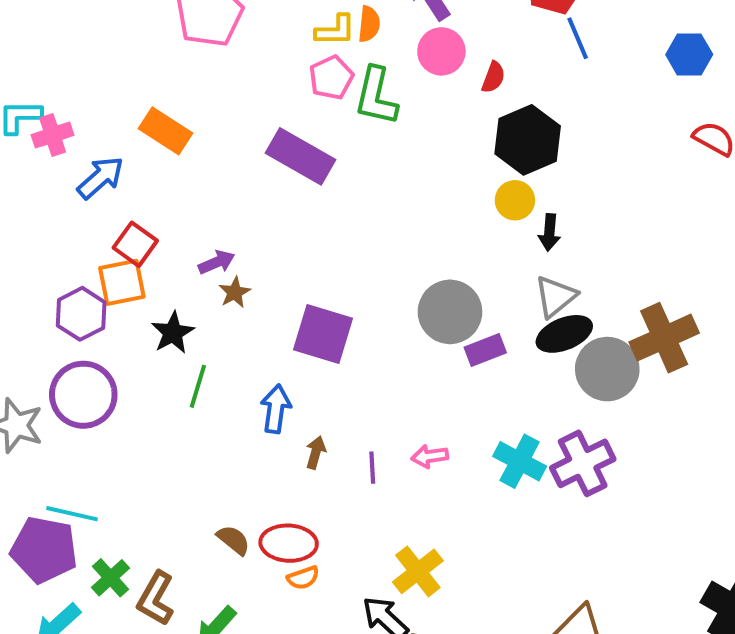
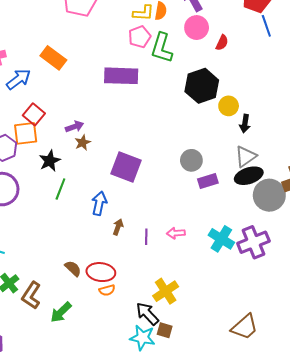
black hexagon: (528, 140) -> (202, 86), moved
purple rectangle: (301, 156) -> (121, 76), turned -32
gray circle: (450, 312) -> (191, 160), size x0.7

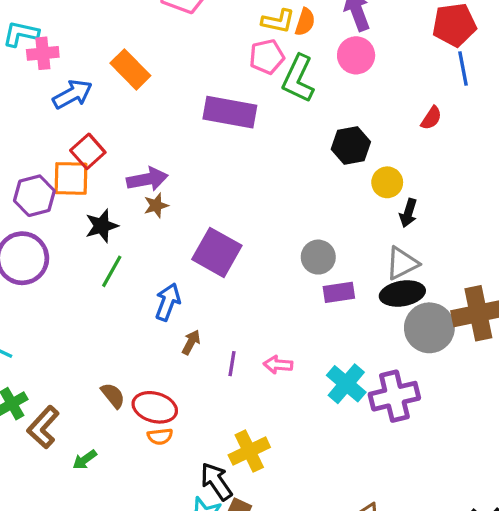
red semicircle: (222, 43) -> (431, 118), moved
black hexagon: (202, 86) -> (351, 146), size x0.7
purple arrow: (75, 127) -> (147, 179), size x1.4
green arrow: (61, 312) -> (85, 460), size x0.7

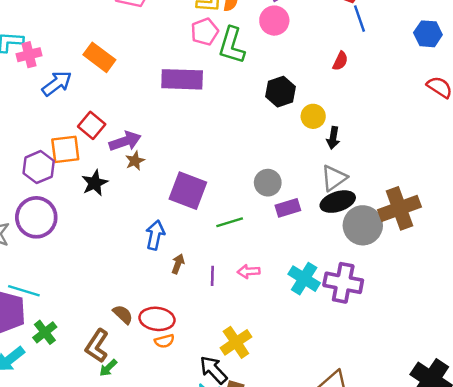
red square: (88, 151) -> (92, 125), moved
green line: (112, 271) -> (230, 222), moved, turned 52
purple cross: (394, 396) -> (343, 283), turned 33
brown L-shape: (43, 427) -> (97, 346), moved

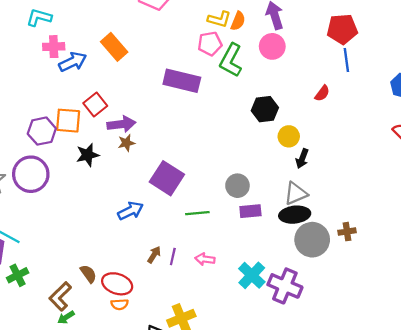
pink cross: (29, 55) -> (54, 47), moved
brown cross: (400, 208) -> (347, 232), size x0.5
blue arrow: (155, 235) -> (131, 211), turned 40
brown arrow: (178, 264) -> (154, 255), moved

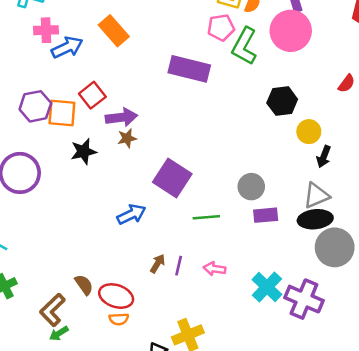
pink circle: (272, 46) -> (291, 31), size x1.4
purple hexagon: (42, 131) -> (35, 106), moved

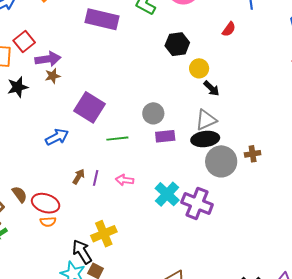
black arrow: (324, 157) -> (211, 88), turned -66

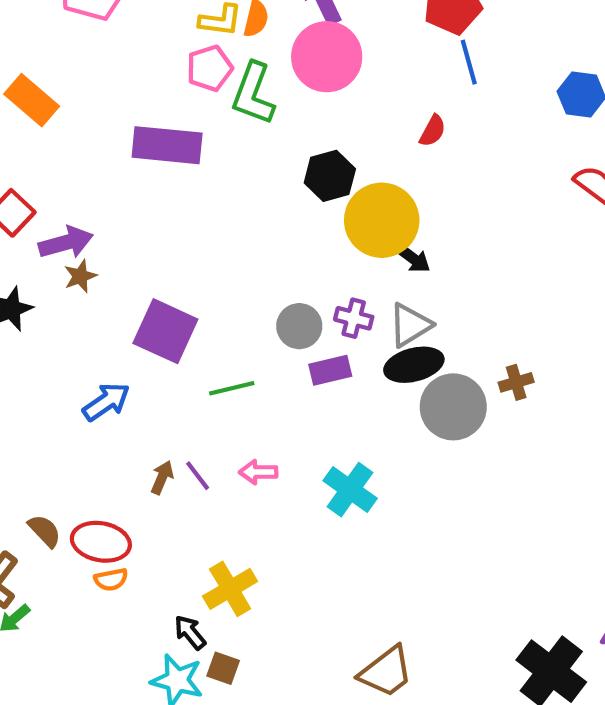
yellow circle: (199, 68) -> (382, 220), size x1.8
purple line: (96, 178) -> (198, 476), turned -42
purple cross: (197, 203) -> (354, 318), moved, size x0.6
black arrow: (82, 252) -> (190, 632), size x0.7

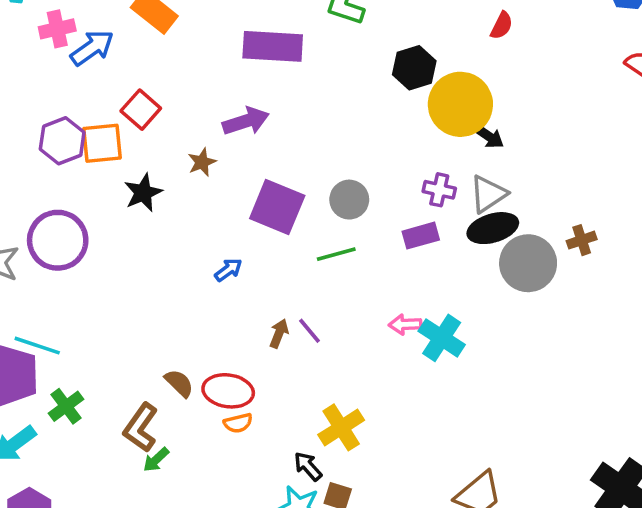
purple arrow: (66, 243) -> (246, 121), moved
gray circle: (299, 326) -> (349, 200), moved
blue arrow: (106, 402) -> (228, 270), size x0.7
pink arrow: (258, 472) -> (405, 324), moved

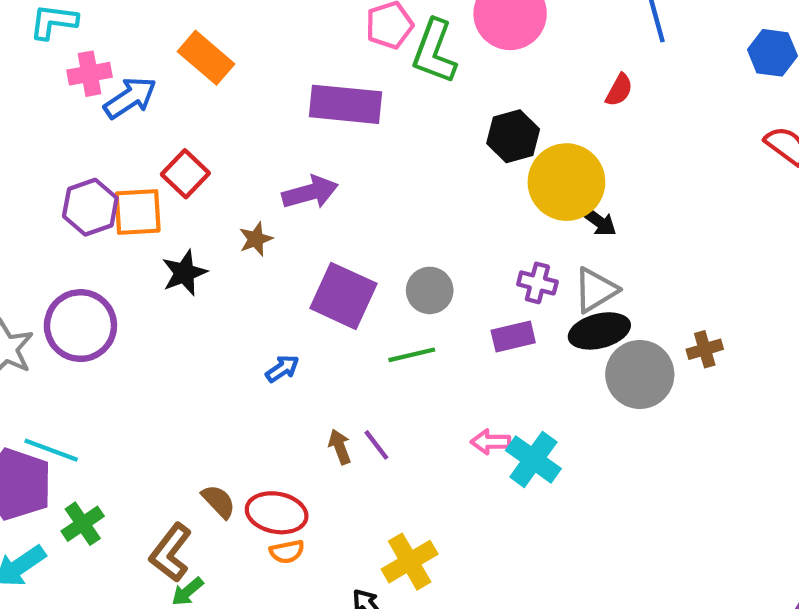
brown arrow: (279, 333) -> (340, 447), turned -44

